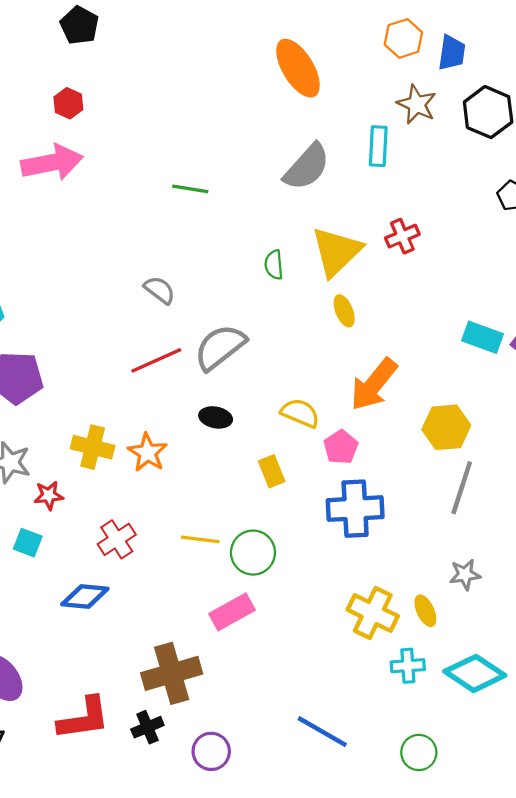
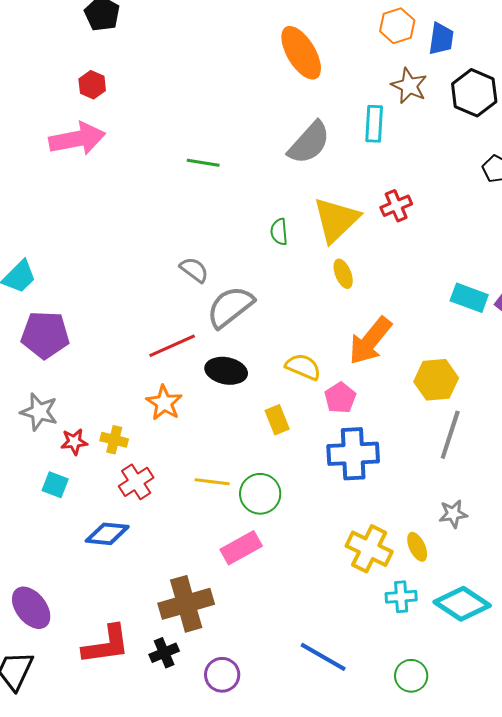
gray semicircle: (160, 290) -> (194, 270), moved
red line: (156, 360) -> (172, 346), moved
black ellipse: (216, 417) -> (226, 371), size x1.4
yellow cross: (93, 447) -> (114, 440), moved, size x0.7

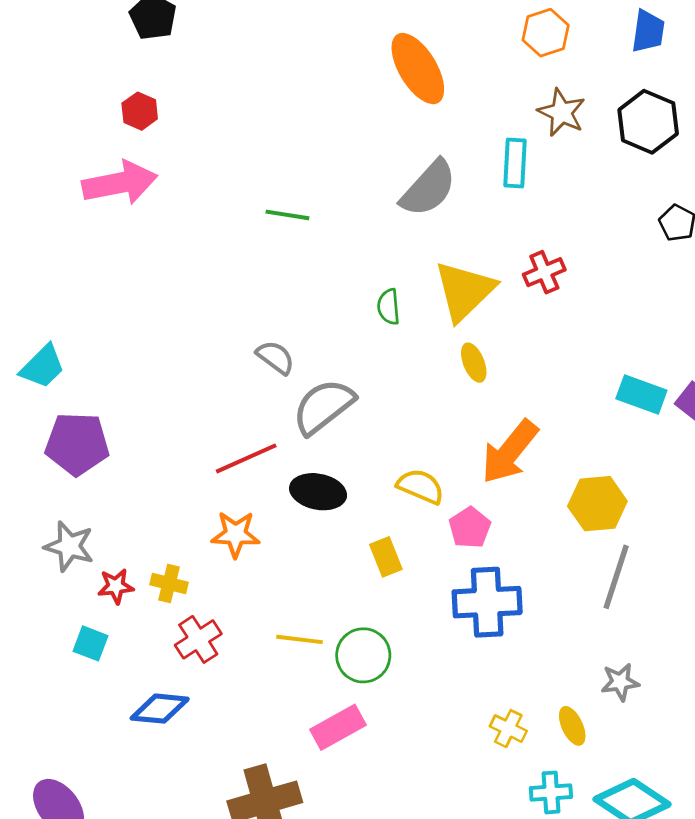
blue trapezoid: (441, 39) -> (648, 31), moved
orange star: (164, 403) -> (236, 534), turned -30
yellow cross: (369, 549) -> (508, 729), size x0.6

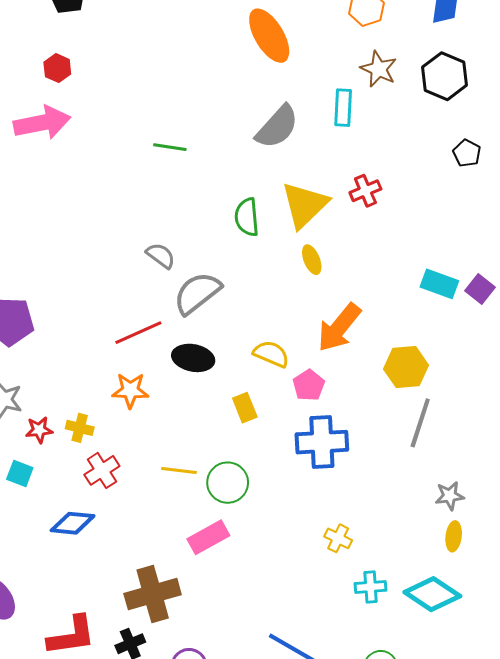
green semicircle: (389, 307) -> (247, 217), size x1.4
gray star: (620, 682) -> (450, 496), moved
yellow ellipse: (572, 726) -> (454, 536), moved, turned 32

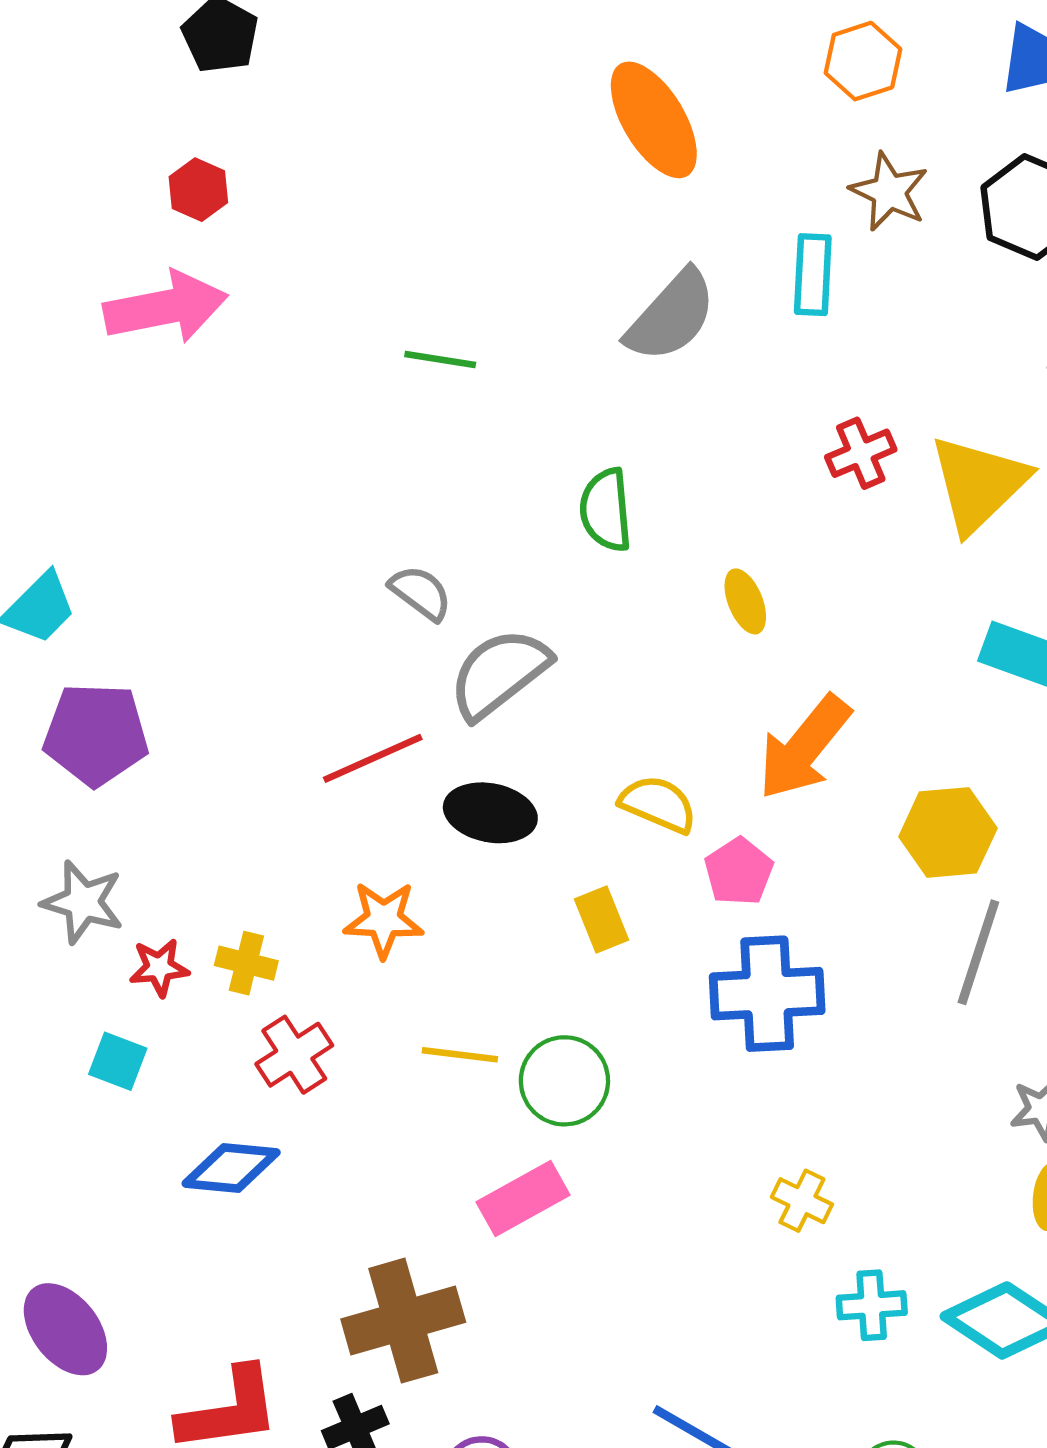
yellow triangle: (305, 205) -> (978, 484), moved
orange star: (130, 390) -> (384, 920), moved

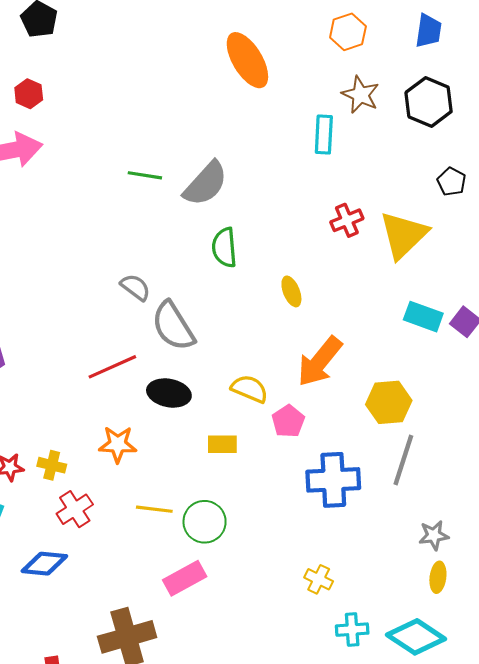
gray semicircle: (671, 316) -> (206, 184), moved
gray semicircle: (499, 673) -> (173, 326), turned -84
yellow rectangle: (601, 920) -> (222, 444), turned -68
blue cross: (767, 994) -> (333, 480), moved

